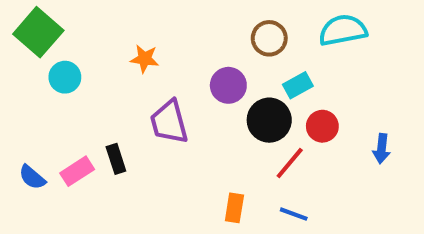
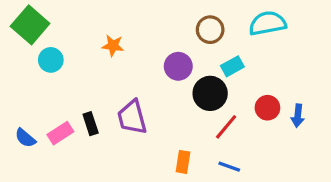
purple trapezoid: (169, 122) -> (132, 117), moved
red circle: (322, 126) -> (267, 108), moved

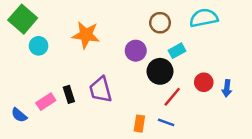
orange star: (113, 46) -> (86, 35), size x1.6
blue semicircle: (25, 138) -> (19, 115), moved
blue line: (229, 167) -> (166, 122), moved

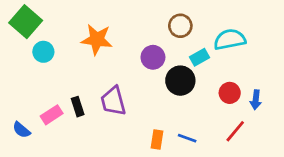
cyan semicircle: (204, 18) -> (230, 39), moved
red line: (172, 97) -> (235, 131), moved

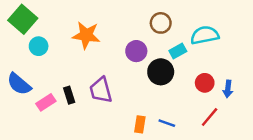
blue semicircle: (21, 130) -> (19, 84), moved, size x1.5

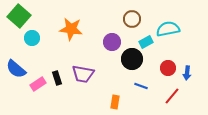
purple trapezoid: (101, 90) -> (83, 74), turned -65
blue line: (167, 123) -> (141, 86), moved

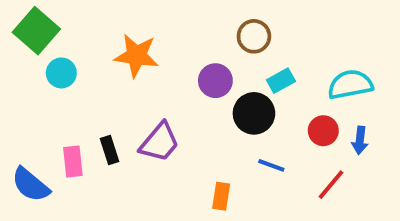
cyan semicircle: (168, 29) -> (350, 84), moved
blue semicircle: (16, 69) -> (30, 185), moved
purple trapezoid: (83, 74) -> (160, 142), turned -60
pink rectangle: (38, 84) -> (73, 162), turned -63

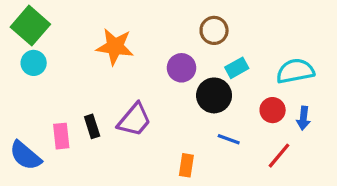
cyan circle: (61, 73) -> (34, 63), moved

